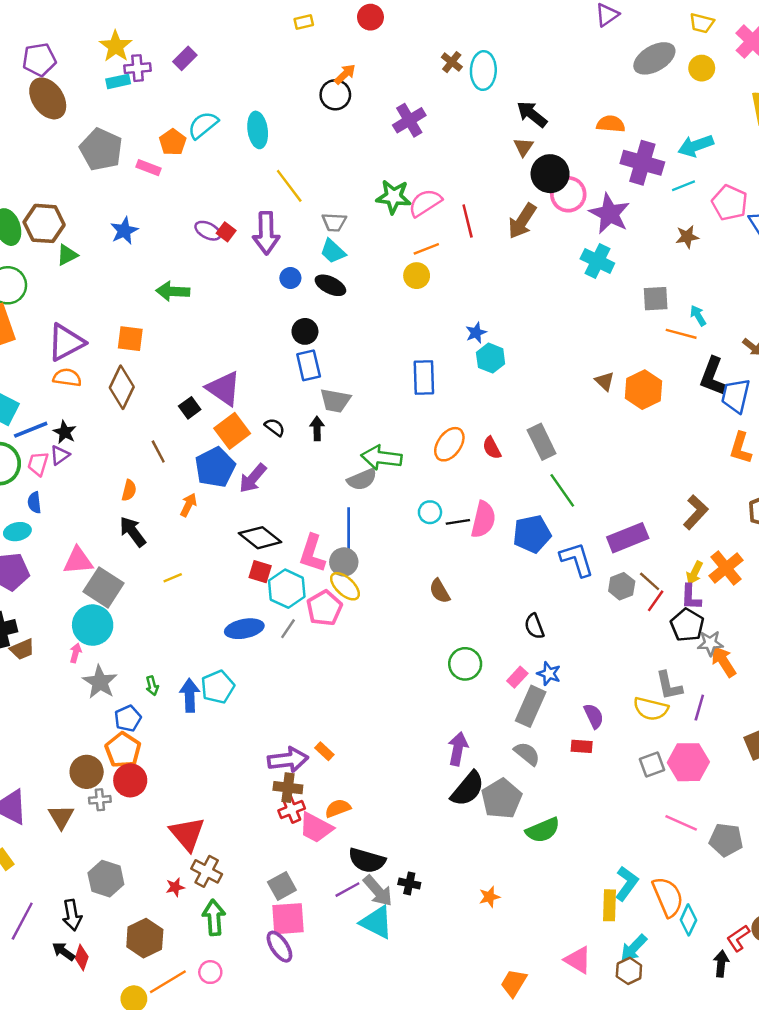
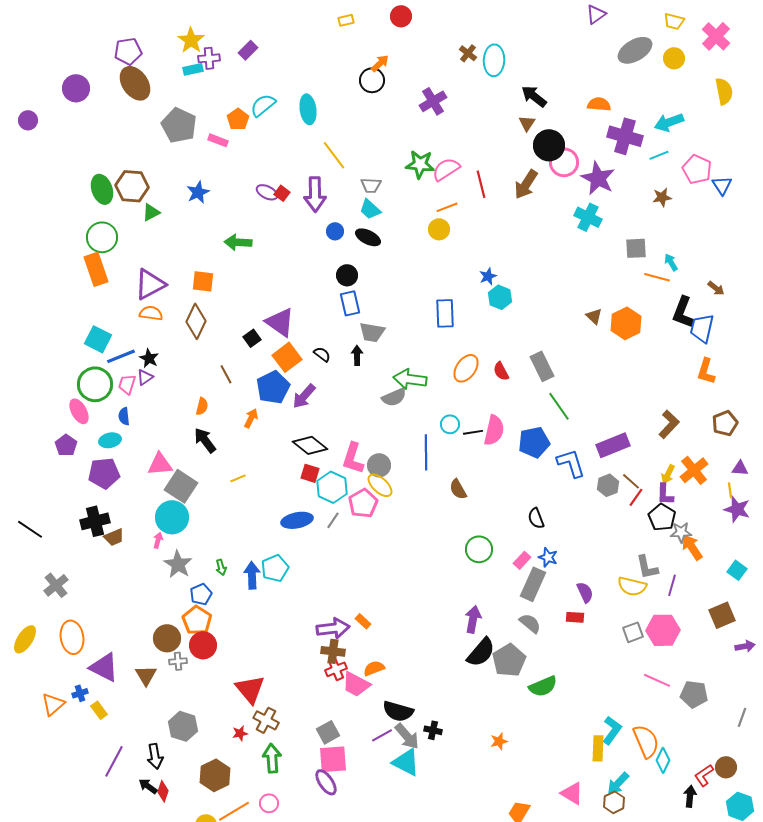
blue line: (349, 529) -> (426, 452), moved

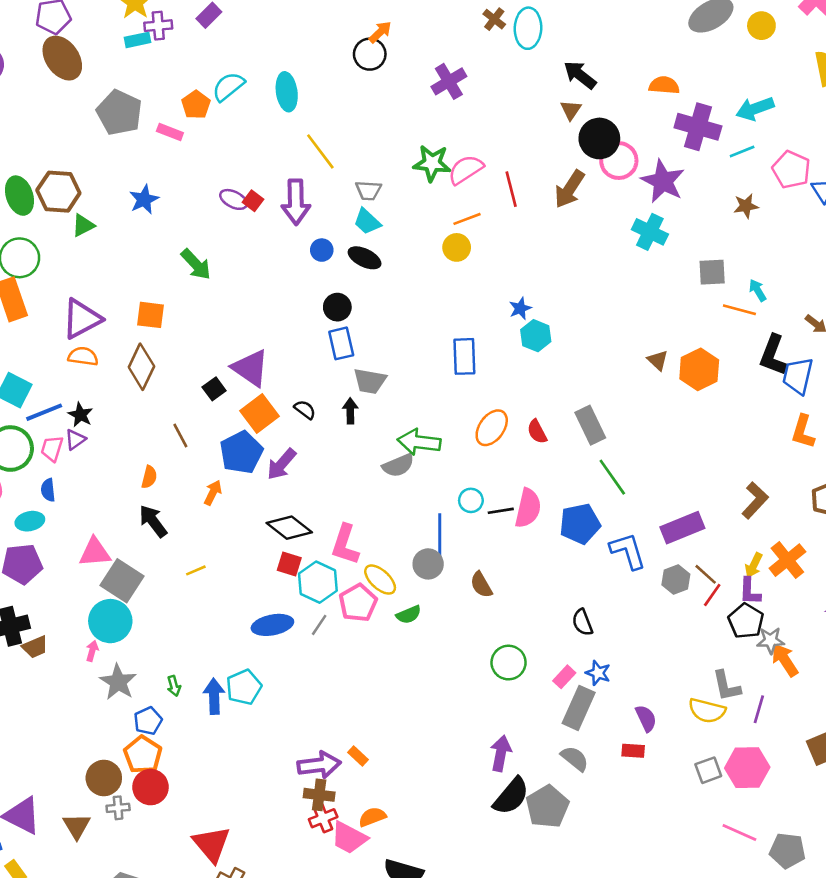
green arrow: (238, 242) -> (196, 264), turned -136
gray circle: (379, 465) -> (428, 564), moved
green semicircle: (543, 686) -> (409, 615), moved, size x0.7

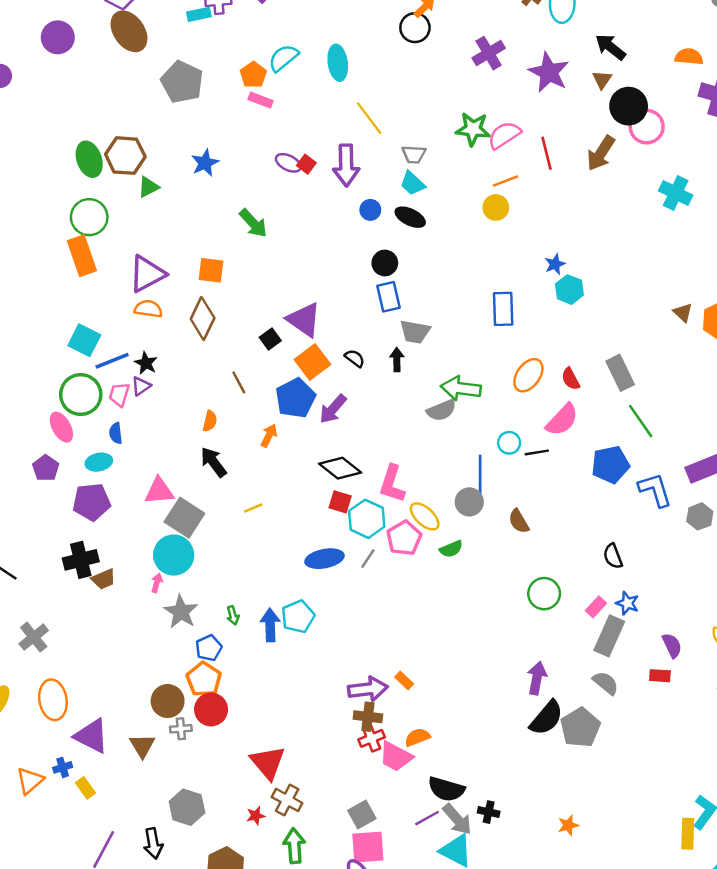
pink rectangle: (170, 132) -> (261, 100), moved
purple star: (663, 181) -> (549, 72), moved
pink semicircle: (528, 508) -> (562, 420), moved, turned 30

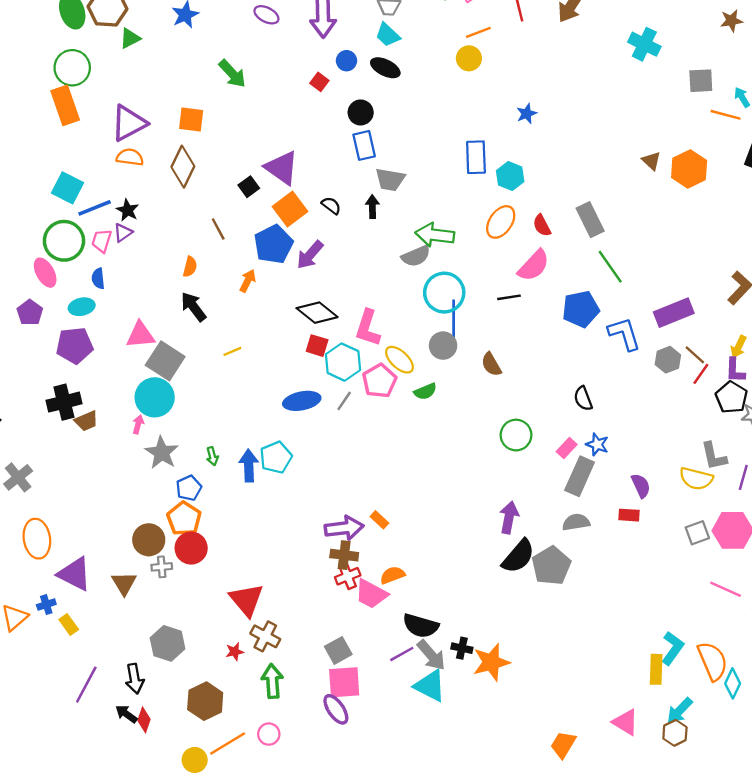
red square: (306, 164) -> (319, 82), moved
cyan hexagon: (569, 290) -> (510, 176), moved
cyan circle: (509, 443) -> (444, 293), moved, size x1.8
gray semicircle: (606, 683) -> (576, 522), turned -48
orange star: (568, 825) -> (491, 662), moved, size x1.8

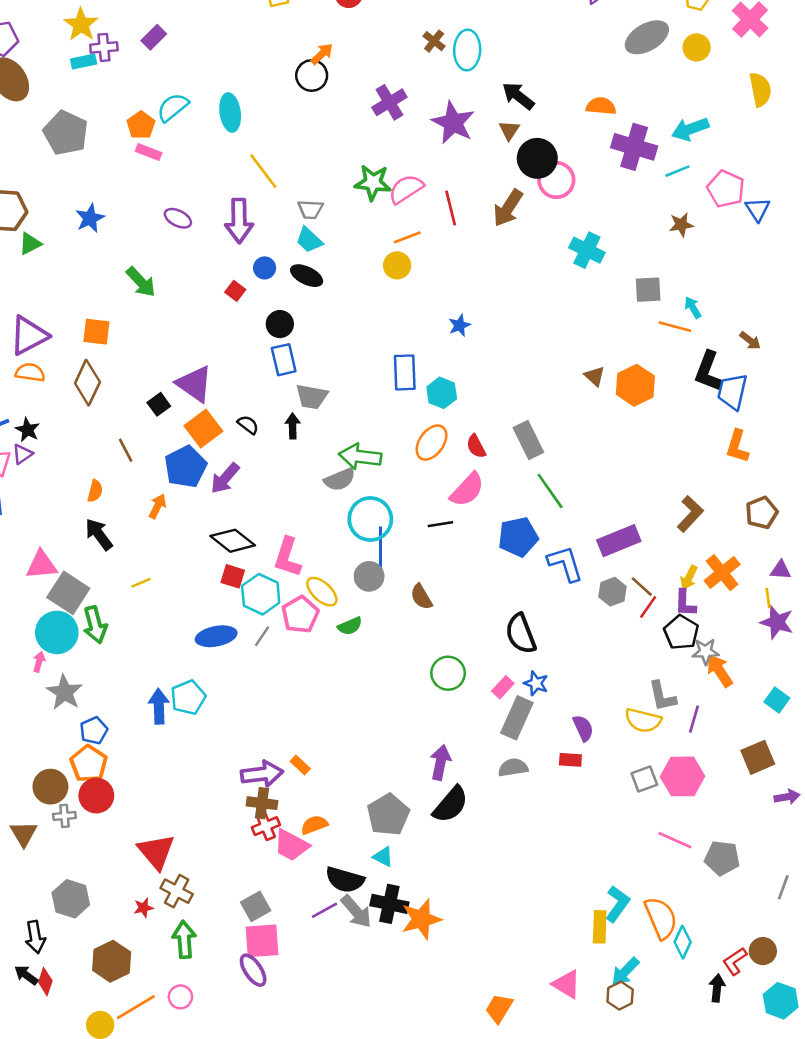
black semicircle: (583, 399) -> (521, 634), size x1.5
green arrow: (212, 456) -> (95, 625), moved, size x1.8
gray pentagon: (551, 566) -> (388, 815), moved
black cross: (462, 648) -> (389, 904), size x1.6
cyan triangle: (430, 686) -> (383, 857), moved, size x0.6

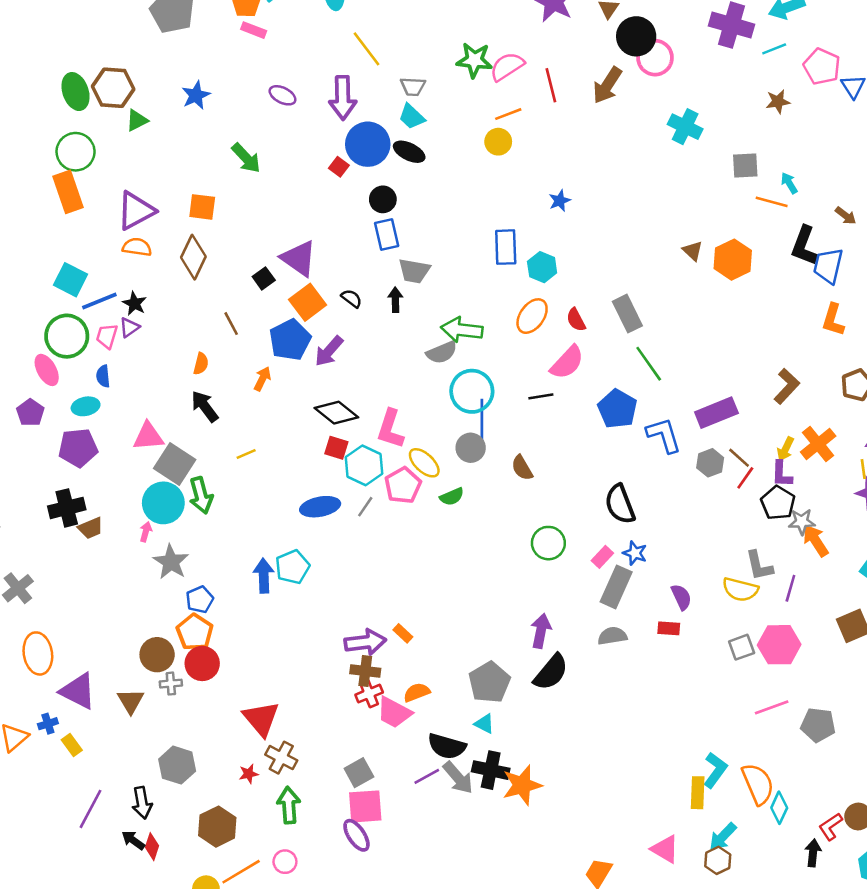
blue circle: (265, 268) -> (368, 144), size x2.0
blue pentagon: (518, 537) -> (617, 409), turned -30
pink line: (675, 840) -> (772, 707), turned -44

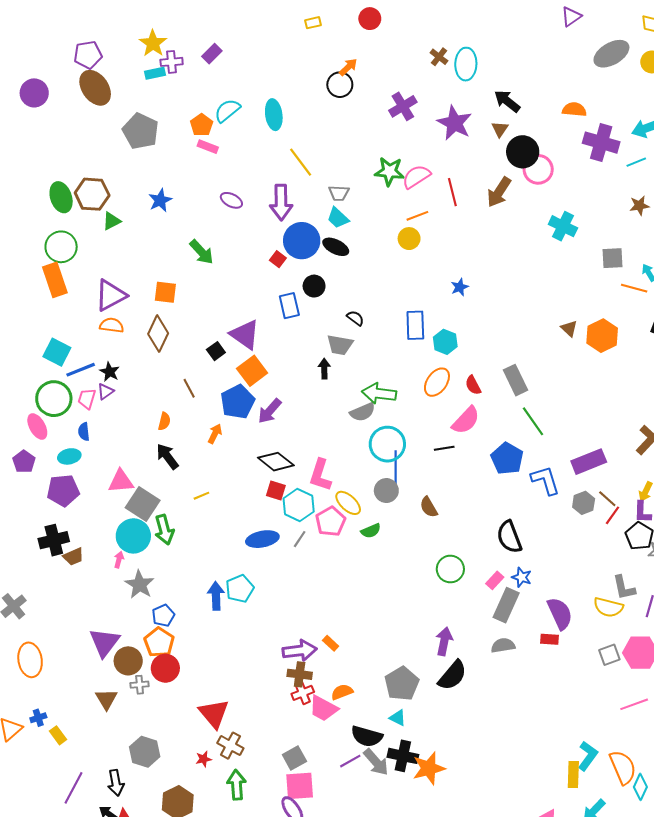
blue rectangle: (387, 235) -> (289, 306), moved
black semicircle: (351, 298) -> (355, 318), moved
purple semicircle: (681, 597) -> (560, 613), size x1.5
purple triangle: (78, 691) -> (104, 642), moved, turned 40

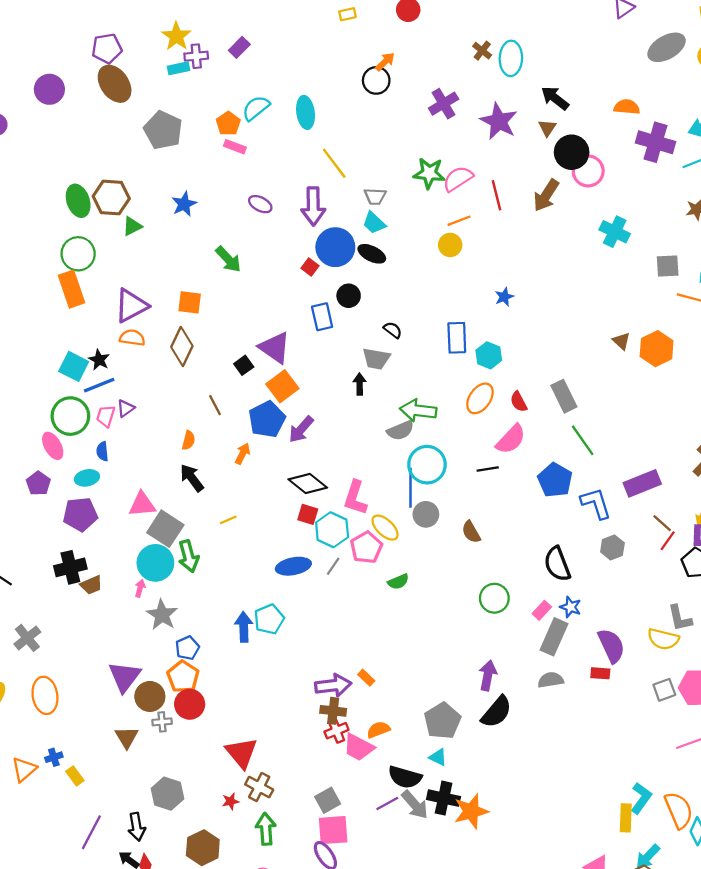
black star: (110, 372) -> (99, 360), moved
blue line: (396, 469) -> (410, 488), moved
gray hexagon: (584, 503) -> (612, 547), moved
green semicircle: (371, 531) -> (398, 582), moved

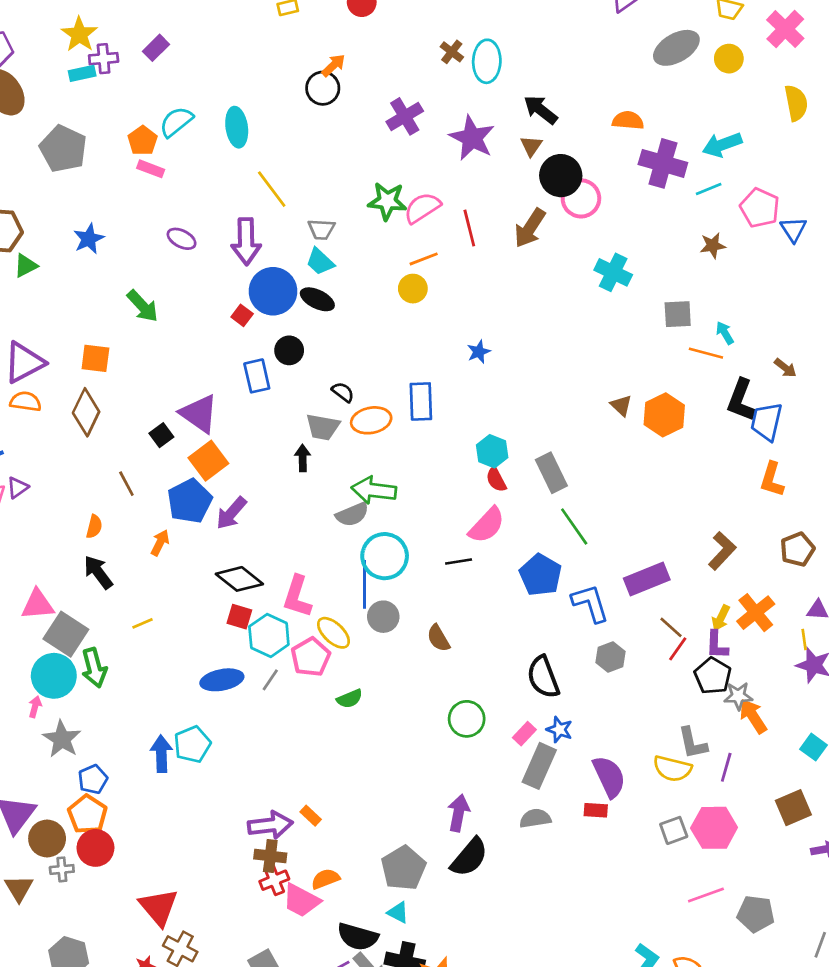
cyan hexagon: (489, 355) -> (492, 451), moved
orange ellipse: (480, 398) -> (371, 420), moved, turned 44

